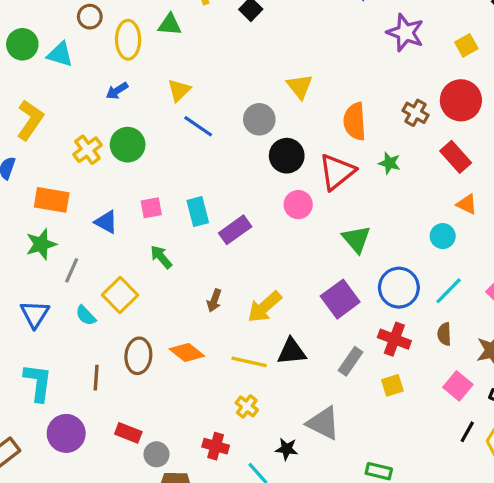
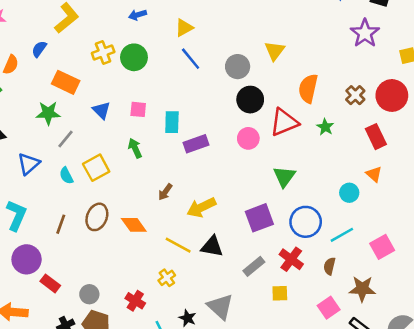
red rectangle: (128, 433) -> (50, 283), moved

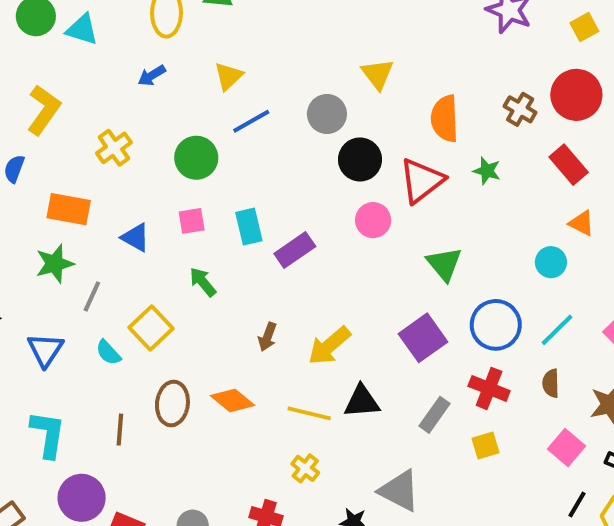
green circle: (134, 57) -> (196, 158), moved
blue line: (191, 59) -> (251, 121), turned -65

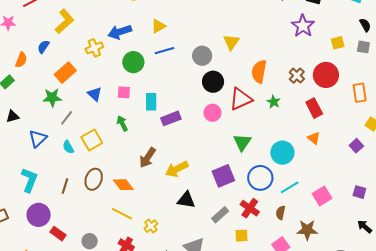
blue arrow: (152, 76) -> (120, 32), moved, size x1.6
orange rectangle: (69, 209) -> (65, 73), turned -65
cyan circle: (551, 262) -> (282, 153), moved, size x1.5
brown arrow: (267, 337) -> (148, 158), size x1.5
yellow line: (309, 413) -> (122, 214), moved

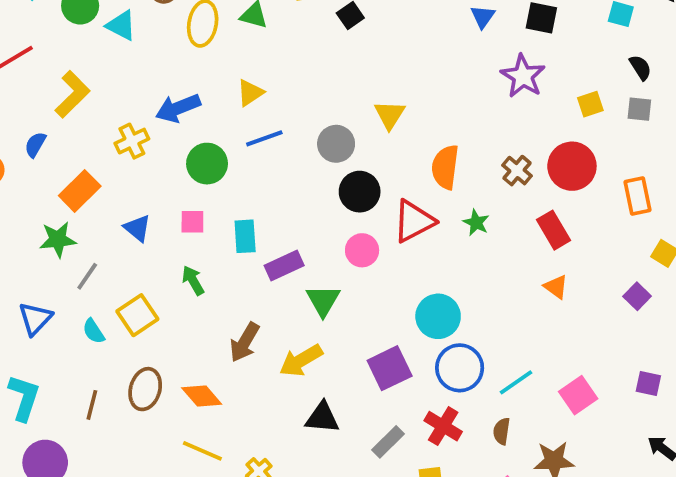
green triangle: (242, 142) -> (323, 300), moved
cyan circle: (282, 153) -> (438, 316), moved

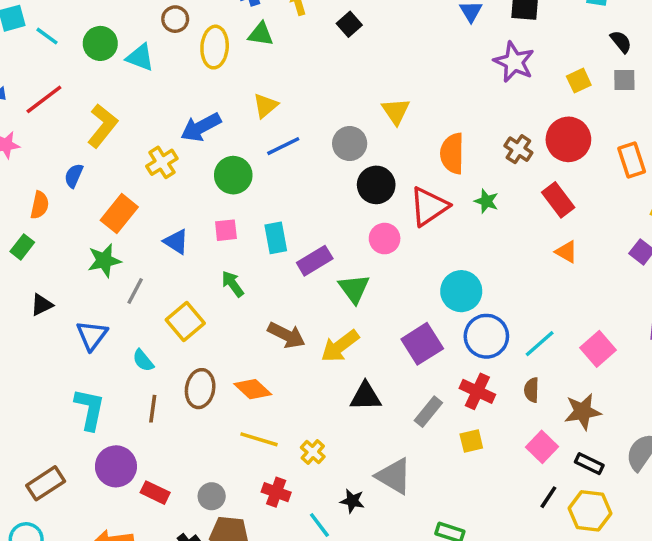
cyan semicircle: (94, 331) -> (143, 360), moved
brown arrow: (245, 342) -> (286, 335), turned -87

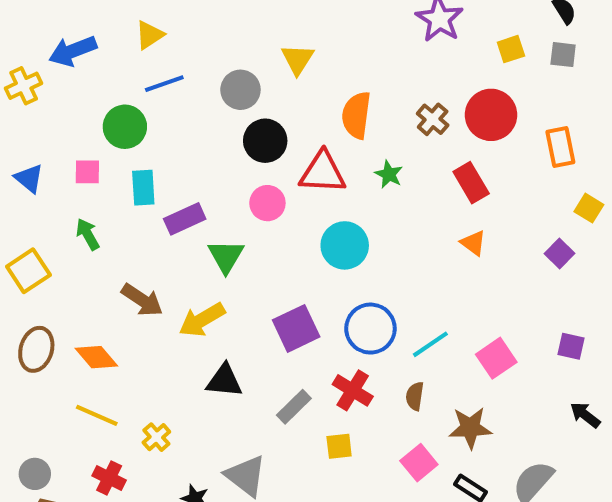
green circle: (233, 175) -> (125, 127), moved
red triangle: (429, 206) -> (323, 172), turned 30
cyan circle: (461, 291) -> (345, 245), moved

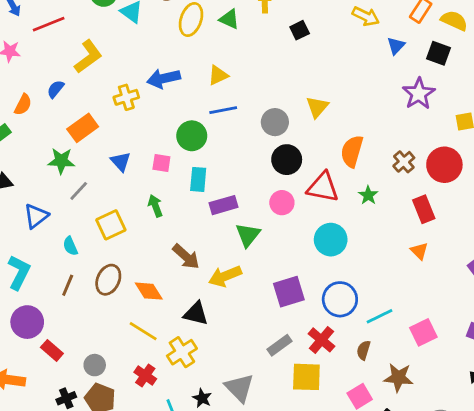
black triangle: (224, 381) -> (196, 314), moved
yellow cross: (156, 437) -> (182, 352), size x1.5
yellow square: (339, 446) -> (306, 377), size x1.6

